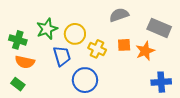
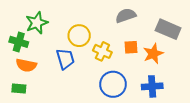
green star: (47, 29) -> (37, 23), moved
blue circle: (85, 80) -> (113, 84), moved
blue cross: (161, 82) -> (152, 86), moved
green rectangle: (18, 84) -> (19, 89), turned -32

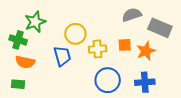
gray semicircle: (126, 15) -> (132, 15), moved
yellow cross: (102, 51) -> (98, 49), turned -30

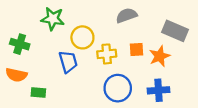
gray semicircle: (132, 15) -> (127, 15), moved
green star: (35, 22) -> (53, 19), moved, turned 30
orange semicircle: (25, 62) -> (16, 75), moved
green rectangle: (18, 84) -> (38, 93), moved

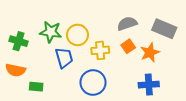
gray semicircle: (127, 15) -> (127, 24), moved
green star: (53, 19) -> (51, 32), moved
orange square: (136, 50) -> (128, 46), turned -32
blue circle: (118, 88) -> (93, 83), moved

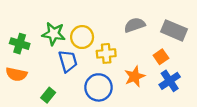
orange square: (128, 46) -> (161, 57), moved
orange star: (150, 53) -> (135, 76), moved
blue cross: (149, 85) -> (170, 81), moved, turned -30
green rectangle: (36, 87) -> (48, 95), moved, turned -56

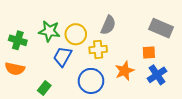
gray semicircle: (135, 25) -> (108, 25), moved, turned 132
orange square: (161, 57) -> (149, 53), turned 32
blue trapezoid: (68, 61) -> (63, 57), turned -135

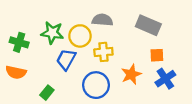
gray semicircle: (108, 25) -> (102, 20), moved, turned -108
gray rectangle: (161, 28) -> (148, 25), moved

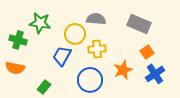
green star: (52, 33) -> (40, 23), moved
orange square: (157, 55) -> (147, 52), turned -32

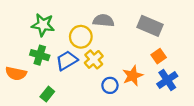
green cross: (18, 40) -> (40, 55), moved
yellow cross: (97, 49) -> (94, 59), moved, turned -36
blue trapezoid: (62, 56) -> (67, 61), turned 30
blue circle: (90, 80) -> (110, 85), moved, size x0.6

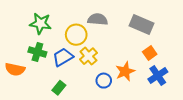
green rectangle: (47, 94) -> (59, 88), moved

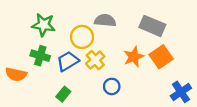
orange square: (150, 53) -> (161, 57), size x1.5
orange star: (125, 71) -> (134, 57), moved
blue cross: (158, 75) -> (181, 92), moved

